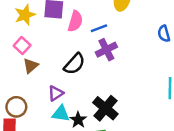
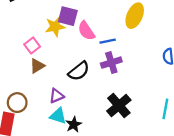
yellow star: (25, 15) -> (55, 27), moved
pink semicircle: (75, 21) -> (86, 31), turned 120
black cross: (105, 108) -> (119, 105), moved

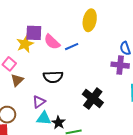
purple cross: (111, 63) -> (120, 65), moved, turned 36
black semicircle: (79, 71) -> (53, 77), turned 48

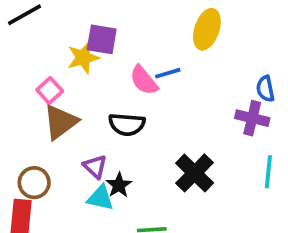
pink semicircle: (52, 42) -> (144, 80), moved
brown triangle: (17, 80) -> (60, 122), size x1.5
purple triangle: (39, 102) -> (95, 167), turned -48
black star: (58, 123) -> (119, 185), moved

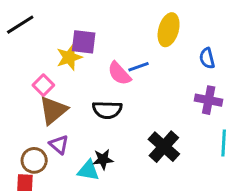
blue semicircle: (265, 89) -> (207, 58), moved
purple triangle: (95, 167) -> (59, 145), moved
black star: (119, 185) -> (103, 159), turned 30

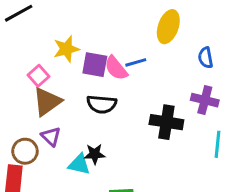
purple square: (84, 42) -> (95, 65), moved
black cross: (164, 147) -> (166, 122), moved, turned -36

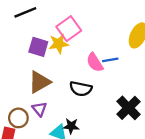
purple square: (95, 65) -> (38, 47), moved
pink square: (39, 76) -> (69, 29), moved, size x1.5
black cross: (166, 122) -> (129, 108), turned 30

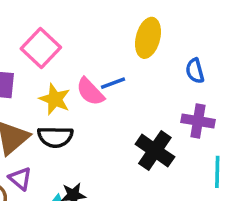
yellow star: (59, 44) -> (55, 99), moved, turned -30
black semicircle: (81, 89) -> (55, 137), moved

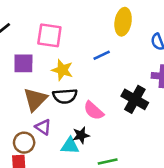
pink square: (41, 48) -> (49, 35), turned -30
pink semicircle: (90, 92) -> (94, 111), moved

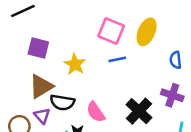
pink square: (49, 35) -> (111, 31), moved
black semicircle: (65, 96) -> (62, 102), moved

